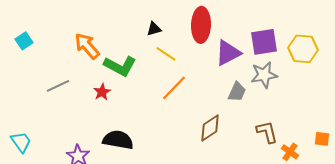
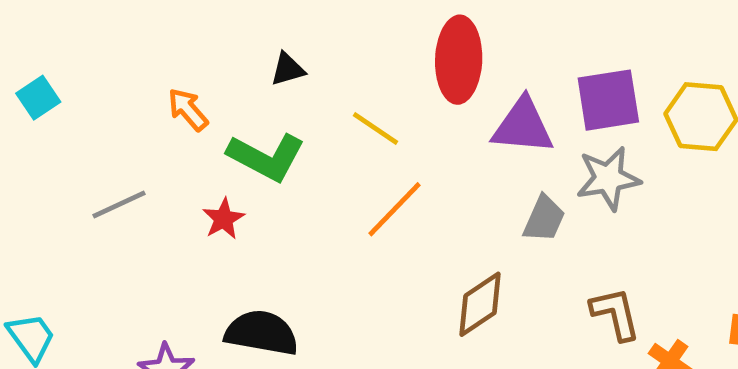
black triangle: (154, 29) -> (288, 69), moved
orange arrow: (87, 46) -> (188, 110), size x0.7
purple triangle: (228, 53) -> (523, 126), turned 32

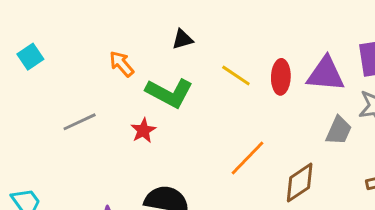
red ellipse: (459, 60) -> (281, 77), moved, size x0.7
orange line: (395, 209) -> (248, 158), moved

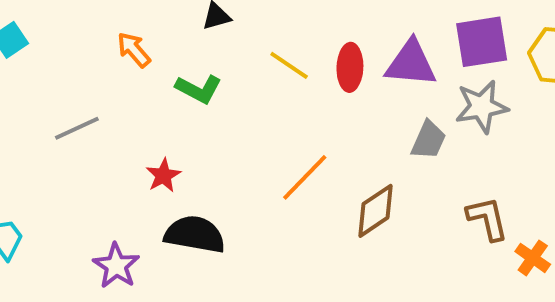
green L-shape: (169, 93) -> (199, 89), size x0.7
red star: (143, 130) -> (163, 175), moved

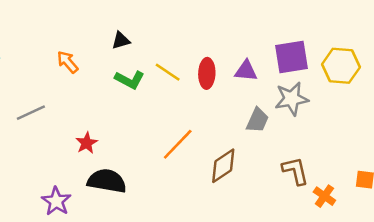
purple triangle: (411, 63) -> (246, 71), size x0.7
green L-shape: (199, 89) -> (130, 80), moved

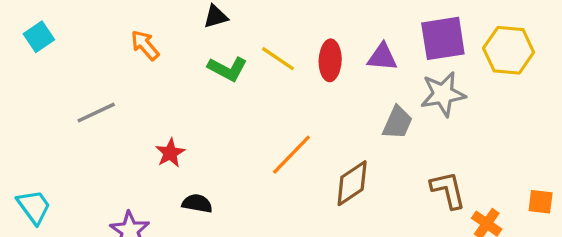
black semicircle: (107, 181) -> (197, 203), size x0.6

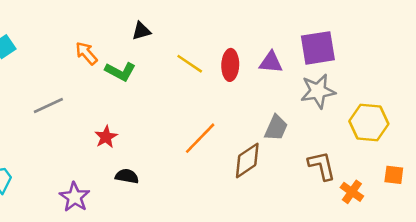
yellow hexagon: (509, 50) -> (369, 123), moved
green L-shape: (227, 69) -> (120, 71), moved
gray trapezoid: (397, 123) -> (276, 128), moved

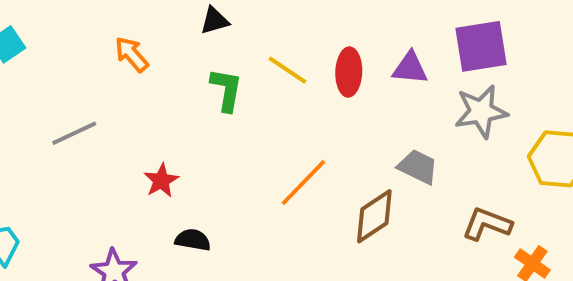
green L-shape: (120, 71) -> (226, 90), moved, turned -108
gray trapezoid: (276, 128) -> (418, 167), turned -88
brown L-shape: (322, 166) -> (487, 224), turned -56

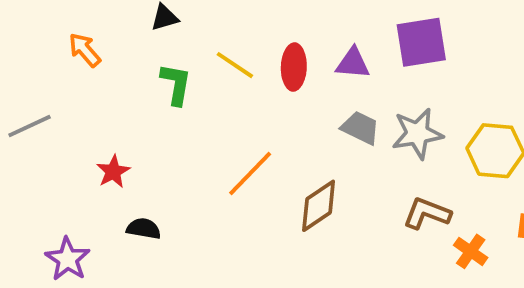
gray star: (481, 111) -> (417, 134), moved
gray trapezoid: (418, 167) -> (360, 128), moved

